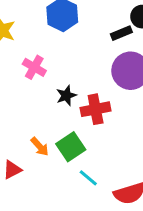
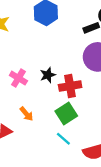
pink cross: (34, 67) -> (18, 78), moved
green square: (71, 147) -> (66, 114), moved

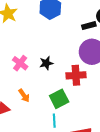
red cross: (70, 86) -> (76, 75), moved
cyan line: (63, 139) -> (54, 121), turned 40

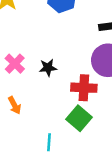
green square: (59, 99) -> (79, 118), moved, turned -30

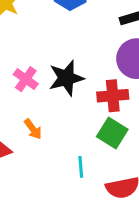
black star: (48, 68) -> (66, 78), size x1.6

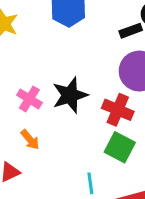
red cross: (113, 96) -> (118, 110), turned 32
orange arrow: (33, 129) -> (30, 140), moved

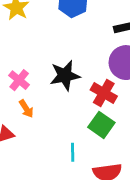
pink cross: (29, 99) -> (19, 80), moved

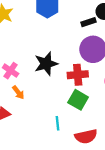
red cross: (104, 93) -> (78, 75), turned -30

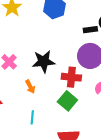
orange arrow: (18, 92) -> (30, 87), moved
cyan line: (58, 123) -> (32, 117), moved

